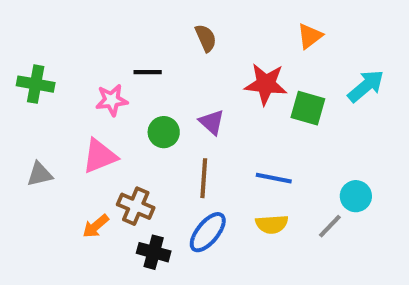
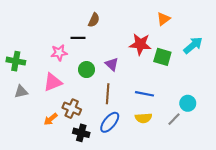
brown semicircle: (206, 38) -> (94, 20), moved, turned 48
green cross: (36, 84) -> (16, 61), moved

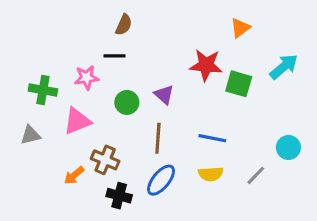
brown semicircle: (94, 20) -> (124, 25), moved
green cross: (16, 61) -> (43, 90), moved
cyan circle: (188, 103) -> (288, 147), moved

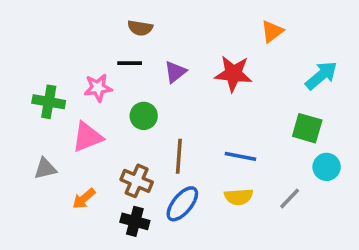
brown semicircle: (124, 25) -> (140, 28), turned 75
green square: (239, 84) -> (307, 128), moved
purple triangle: (164, 95) -> (175, 72), moved, turned 40
gray triangle: (31, 135) -> (45, 169), moved
brown cross: (105, 160) -> (137, 181), moved

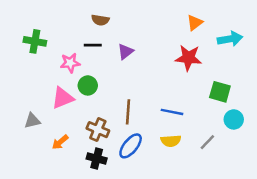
red star: (233, 74) -> (188, 58), moved
cyan arrow: (321, 75) -> (230, 39), moved, turned 30
green cross: (49, 102) -> (35, 41), moved
green circle: (144, 116) -> (88, 85), moved

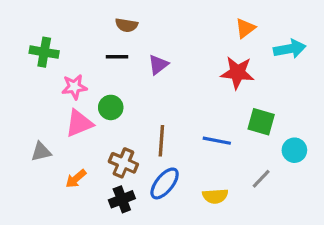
pink star: (70, 63) -> (74, 87), moved
green square: (220, 92) -> (261, 122), moved
yellow semicircle: (171, 141) -> (215, 196), moved
black cross: (97, 158) -> (122, 199), turned -36

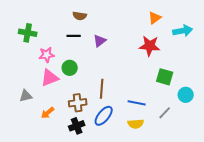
blue line: (217, 141) -> (137, 103), moved
brown cross: (123, 163) -> (78, 103), turned -30

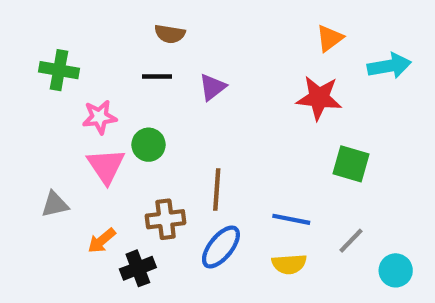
pink triangle: (50, 78) -> (106, 166), turned -42
cyan circle: (186, 95) -> (396, 270), moved
black cross: (77, 126) -> (138, 268), moved

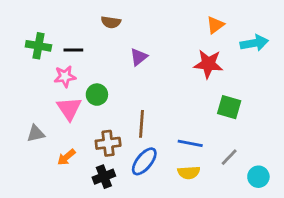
black line: (157, 77) -> (73, 50), moved
black cross: (138, 268) -> (104, 177), moved

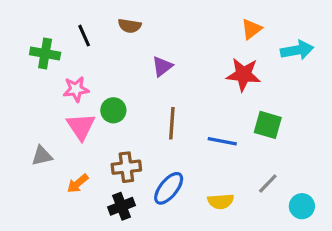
black line: (73, 50) -> (84, 36), moved, turned 66
brown line: (141, 124) -> (172, 123), moved
blue line: (190, 143) -> (222, 141), moved

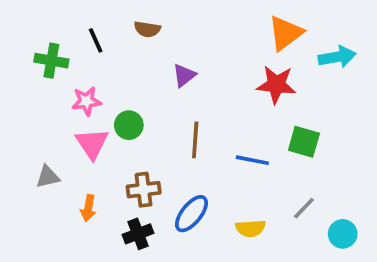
orange triangle: (252, 29) -> (285, 33), size x1.5
orange arrow: (78, 183) -> (88, 208), turned -40

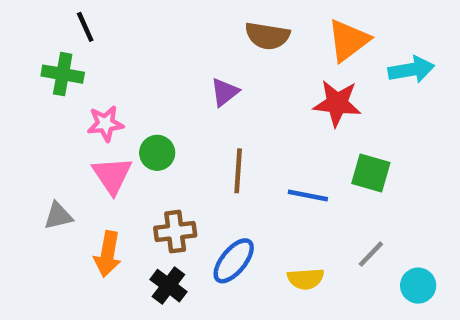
brown semicircle: (147, 29) -> (267, 36), moved, size x1.4
black line: (96, 40) -> (85, 27), moved
orange arrow: (88, 208) -> (108, 254), size x1.4
black cross: (138, 234) -> (168, 286), turned -32

